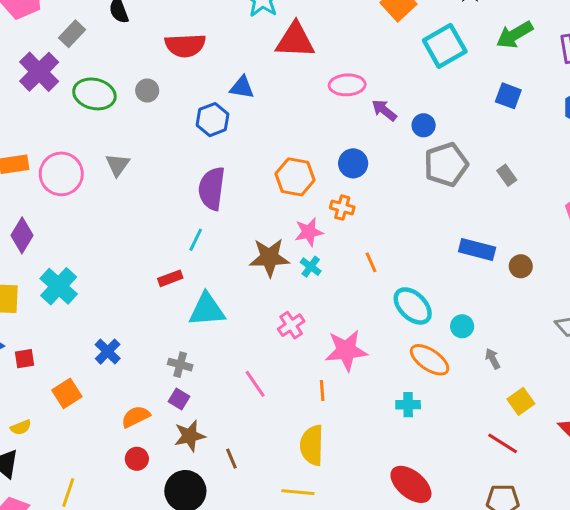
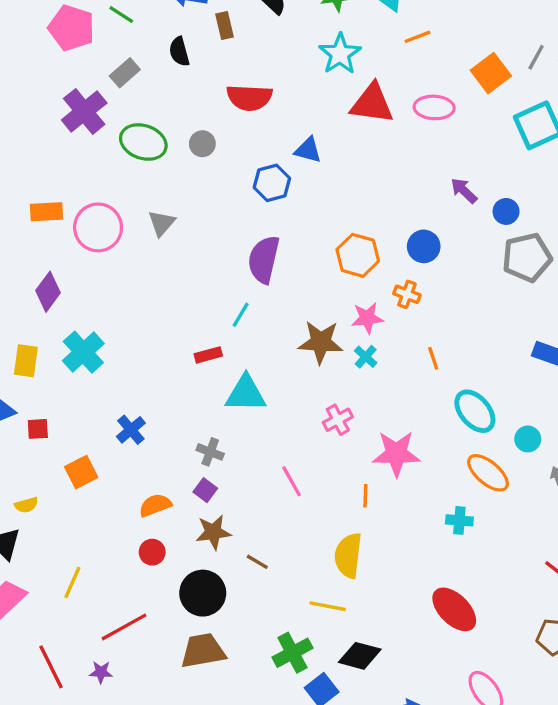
pink ellipse: (347, 85) -> (434, 107), moved
brown line: (231, 459) -> (257, 562), turned -42

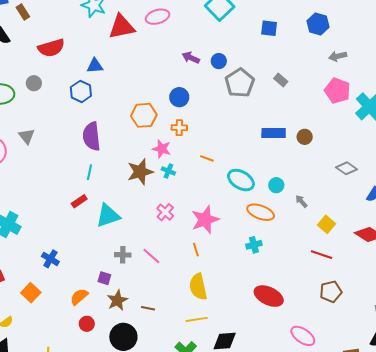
pink star: (367, 318) -> (162, 149), turned -30
orange line: (433, 358) -> (207, 158), turned -32
gray cross: (210, 452) -> (123, 255), moved

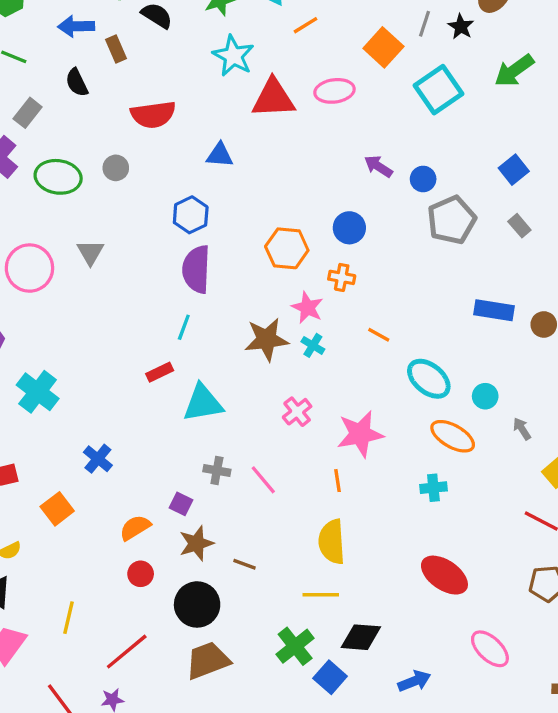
blue square: (269, 28) -> (514, 170), moved, turned 36
blue hexagon: (81, 91) -> (191, 215), moved

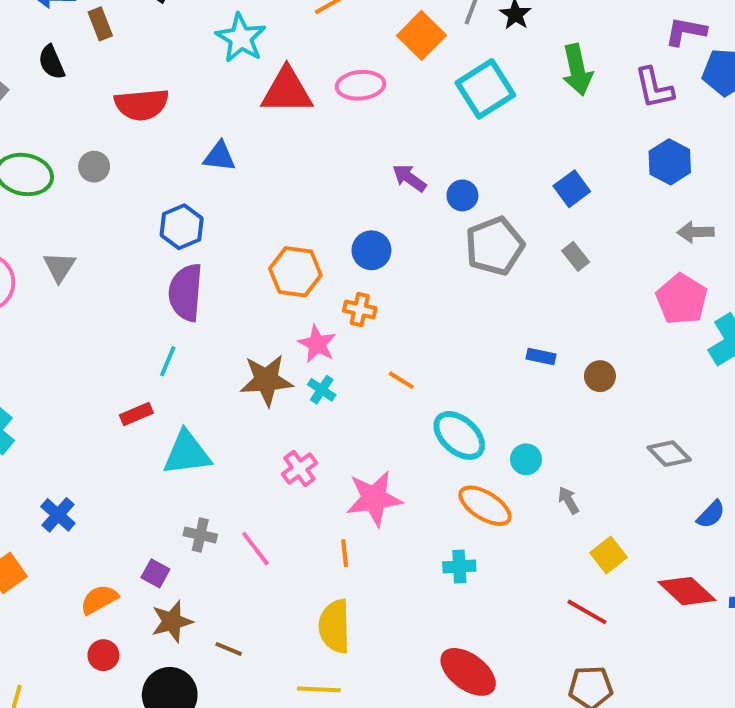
green arrow: (514, 71) -> (577, 70), turned -69
blue rectangle: (494, 310) -> (541, 357), size x0.6

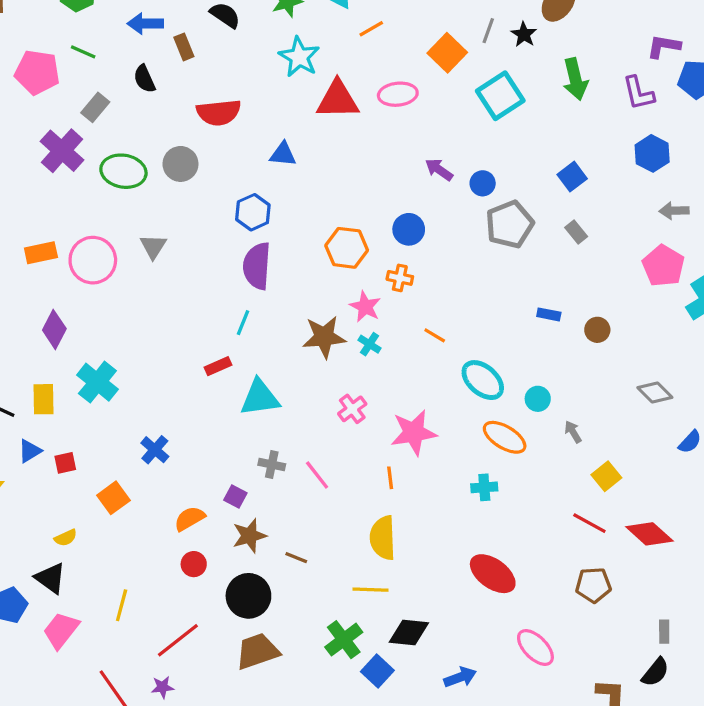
gray circle: (94, 167) -> (180, 164), size x1.4
red diamond: (687, 591) -> (649, 534), moved

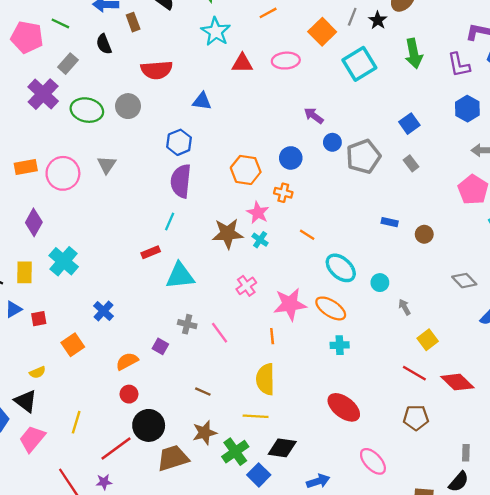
red triangle: (338, 100) -> (242, 63), size x0.7
blue circle: (483, 183) -> (332, 142), moved
orange ellipse: (505, 437) -> (331, 308), moved
brown star: (249, 536) -> (204, 433), moved
black circle: (248, 596) -> (149, 425), moved

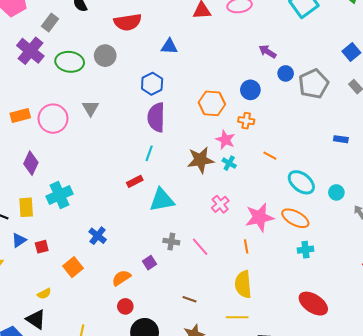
cyan cross: (64, 261) -> (59, 195), turned 30
purple square: (160, 346) -> (150, 263), turned 32

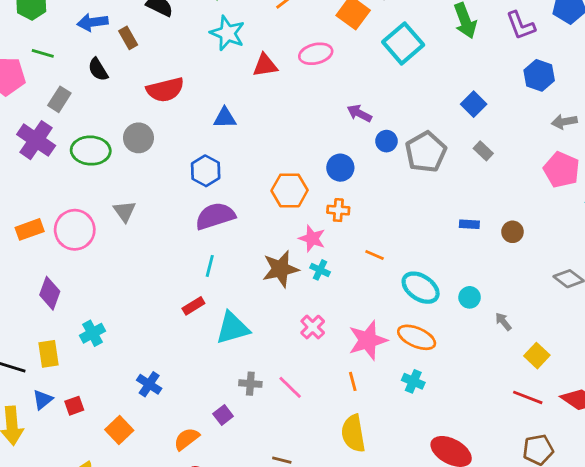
purple semicircle: (156, 117) -> (215, 216), turned 76
cyan cross: (59, 195) -> (92, 333), size x0.7
cyan cross: (305, 250) -> (413, 381), moved, turned 35

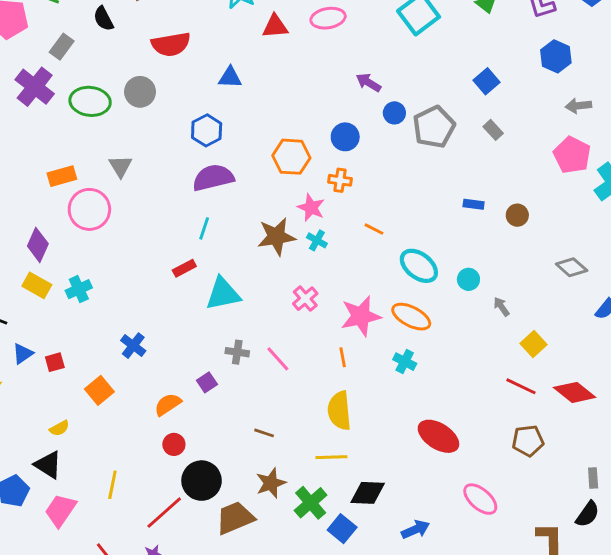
orange rectangle: (30, 229) -> (62, 176), moved
pink circle: (75, 230) -> (89, 209), moved
yellow rectangle: (48, 354) -> (37, 285), moved, turned -56

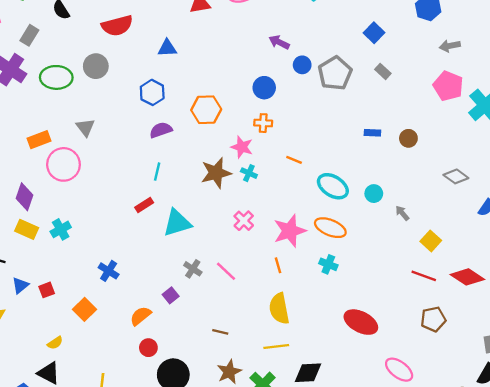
orange hexagon: (291, 157) -> (206, 110), moved
purple semicircle: (213, 178) -> (161, 130), size x0.7
gray cross: (237, 352) -> (193, 269), turned 30

